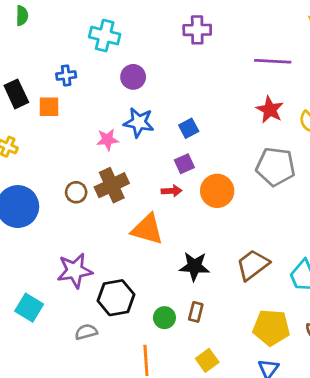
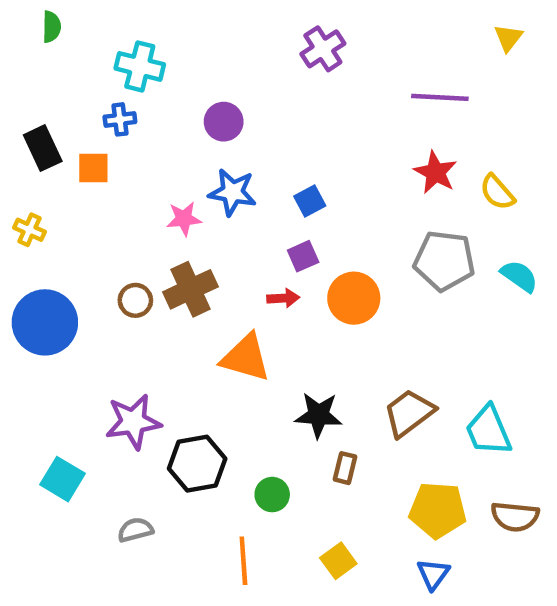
purple cross: (197, 30) -> (323, 49), turned -32
cyan cross: (105, 36) -> (140, 66), moved
brown rectangle: (196, 312) -> (345, 468), moved
gray semicircle: (86, 332) -> (135, 530), moved

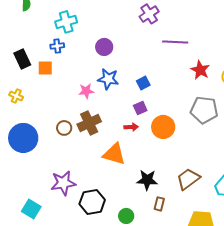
cyan cross: (140, 66) -> (66, 22), turned -30
purple line: (440, 97) -> (175, 42), moved

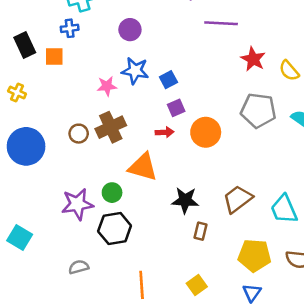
blue square: (143, 83) -> (168, 80), moved
cyan square: (31, 209) -> (20, 237), moved
green circle: (126, 216) -> (112, 193), moved

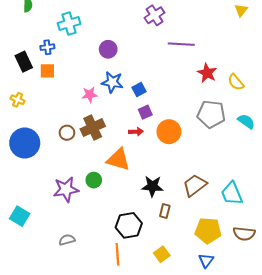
blue cross: (70, 28) -> (47, 47), moved
black hexagon: (115, 229) -> (129, 225), moved

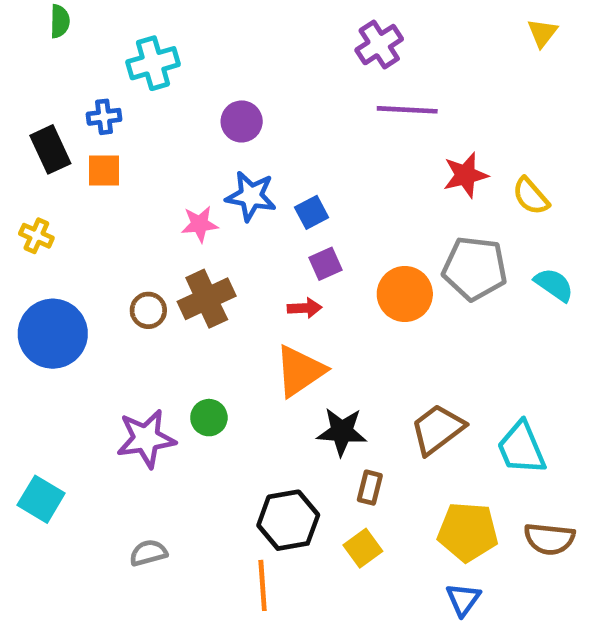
purple cross: (155, 15) -> (379, 45), moved
red star: (207, 73) -> (465, 175), turned 30
orange circle: (169, 132) -> (405, 294), moved
orange triangle: (118, 159) -> (300, 371), moved, turned -50
yellow square: (162, 254) -> (363, 548), moved

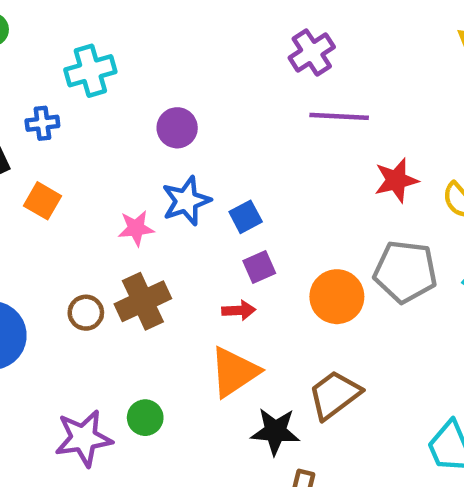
orange square: (104, 170) -> (42, 201), moved, turned 30
blue star: (251, 196) -> (186, 201), turned -30
brown trapezoid: (437, 429) -> (335, 395), moved

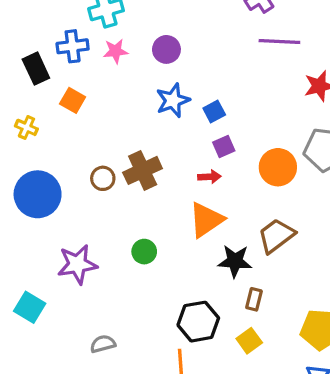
blue cross: (42, 123) -> (73, 46), size x1.4
pink star: (136, 228) -> (116, 51), moved
purple star: (84, 438) -> (77, 264), moved

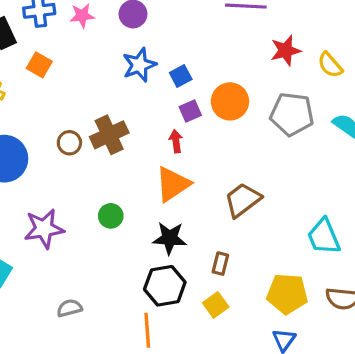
orange circle: (278, 167) -> (230, 101), moved
red arrow: (209, 177) -> (176, 141), turned -95
black star: (235, 261) -> (170, 238), moved

